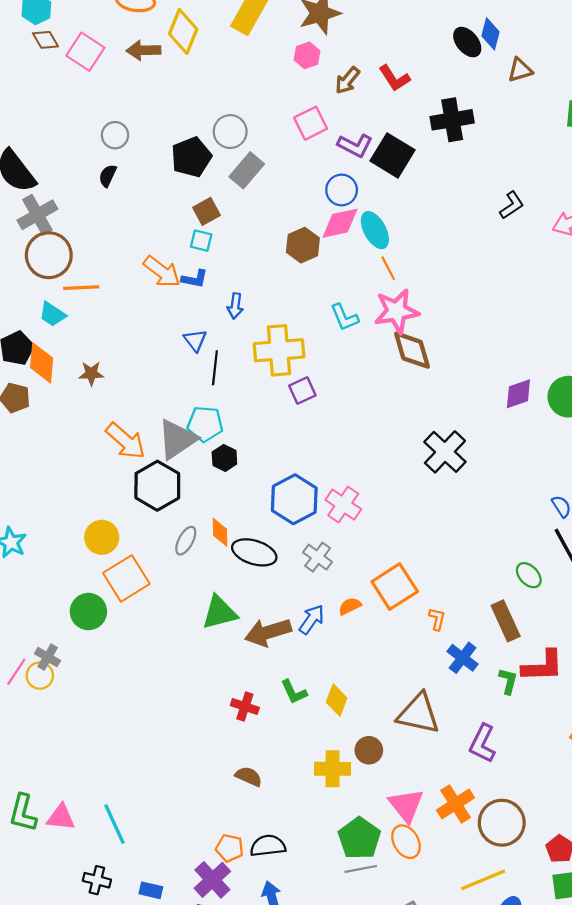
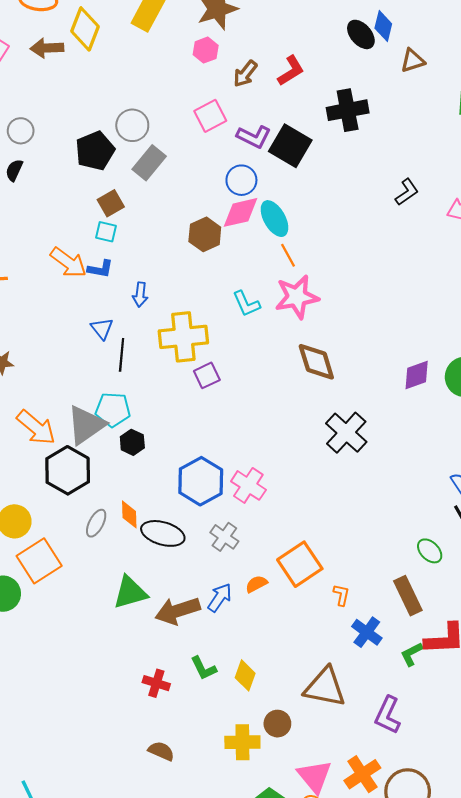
red L-shape: (394, 78) -> (291, 71), turned -88
brown diamond: (412, 350) -> (316, 362), moved
green L-shape: (508, 681) -> (412, 654), turned -130

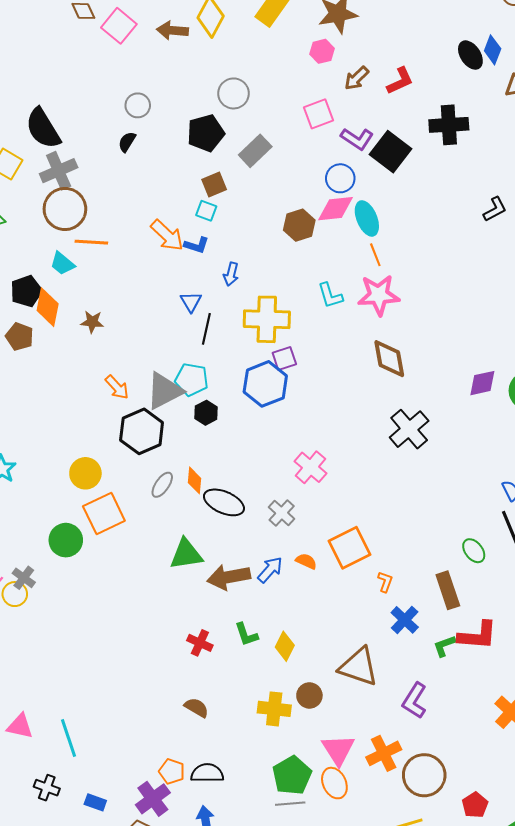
gray circle: (132, 125) -> (234, 93), moved
orange arrow: (36, 427) -> (117, 387), size x0.7
blue hexagon: (201, 481) -> (265, 384), moved
orange semicircle: (256, 584) -> (306, 561), turned 45

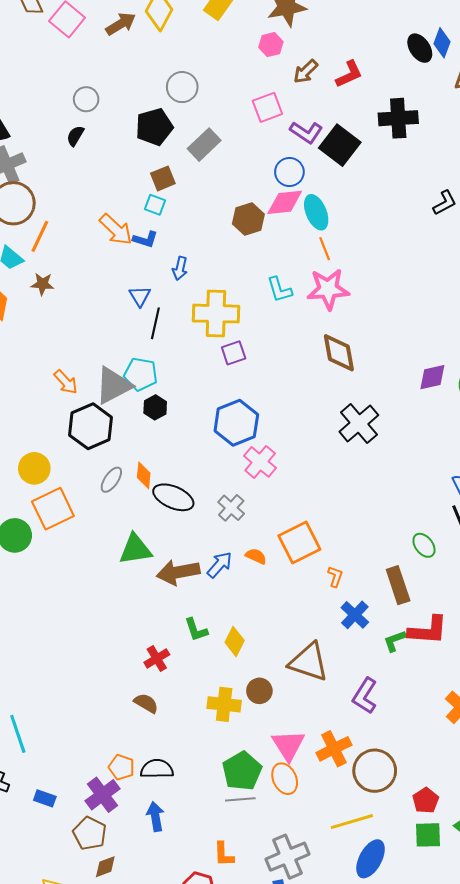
brown arrow: (172, 30) -> (121, 24), turned 144
orange line: (91, 242) -> (40, 236), turned -68
brown star: (92, 322) -> (42, 284), moved
blue hexagon: (265, 384) -> (236, 423), moved
red cross: (200, 643) -> (157, 659), moved, turned 35

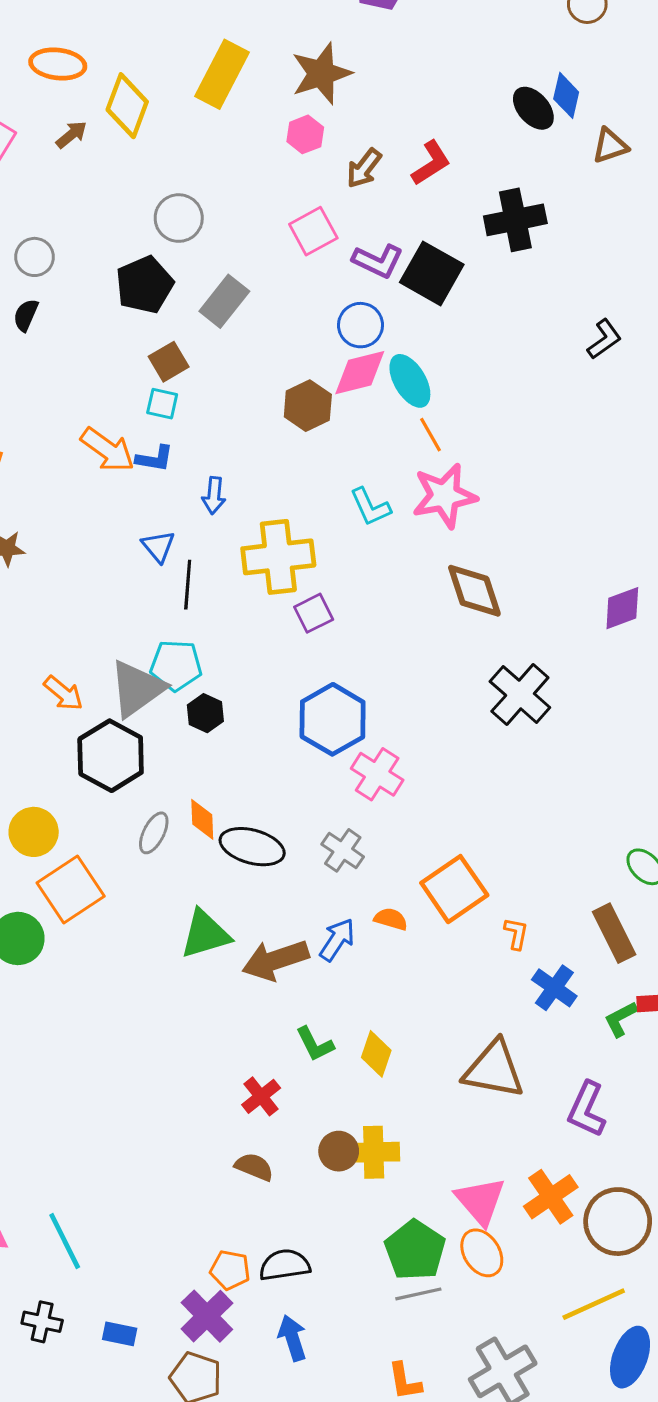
brown arrow: (121, 24) -> (71, 135), size x0.7
brown circle: (259, 691) -> (339, 1151), moved

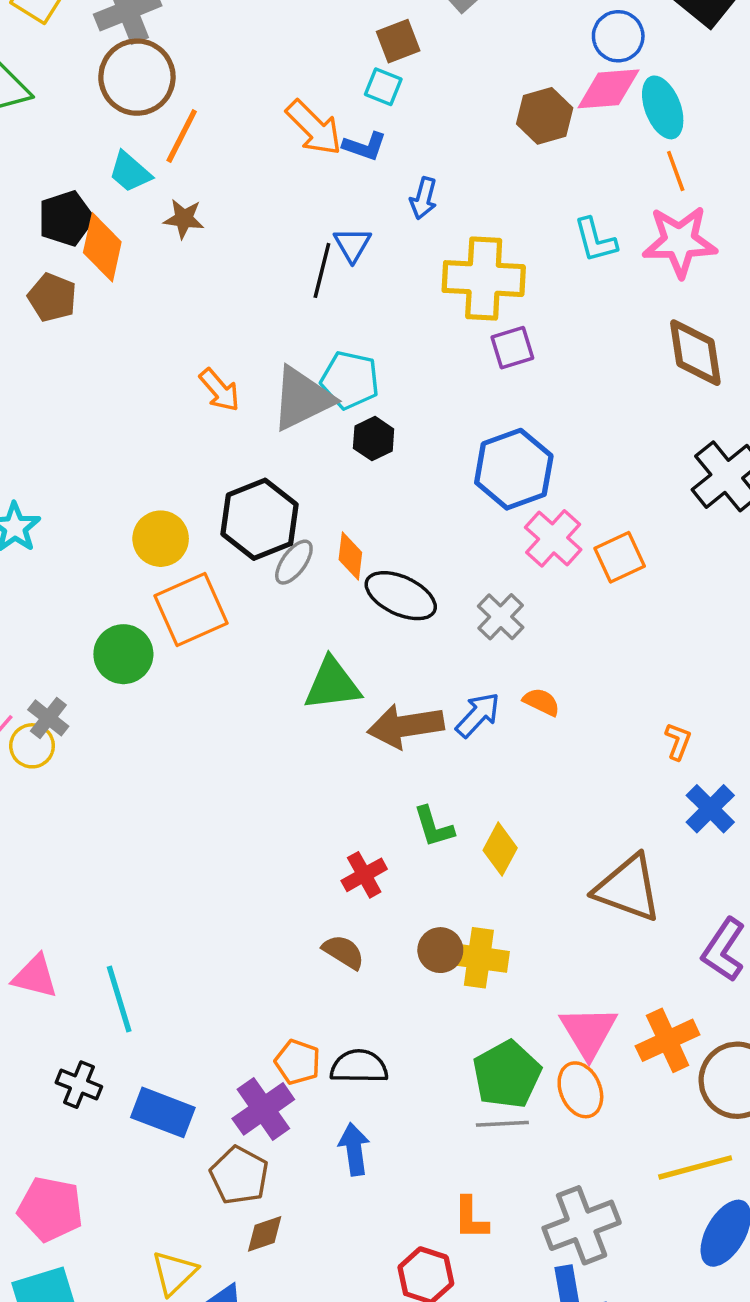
black line: (188, 585) -> (322, 270), moved
black hexagon: (111, 756) -> (260, 519), moved
orange square: (454, 889) -> (620, 557), moved, size x0.7
blue rectangle: (120, 1334) -> (163, 1112), size x1.6

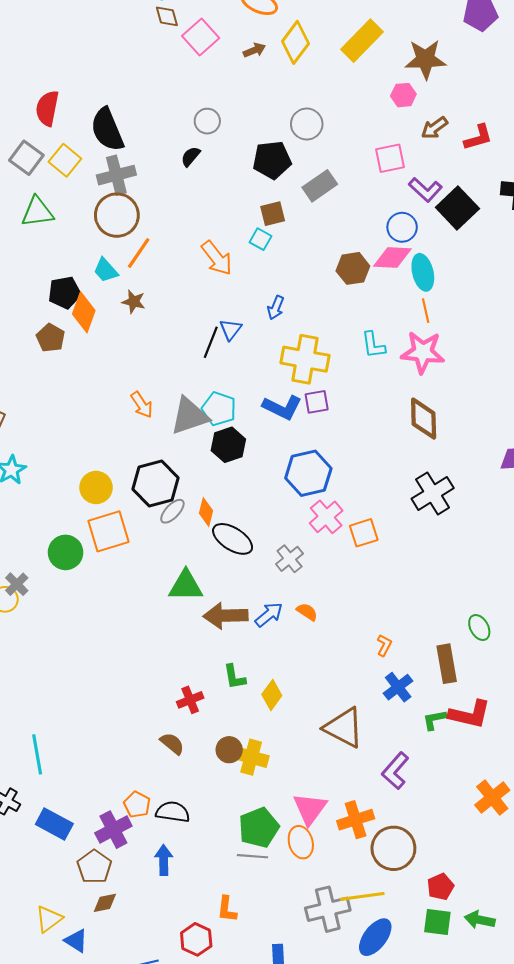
blue L-shape: (365, 146) -> (282, 407), moved, size x1.5
black hexagon: (374, 439) -> (228, 445), size x1.4
gray cross: (582, 1225) -> (328, 909), moved

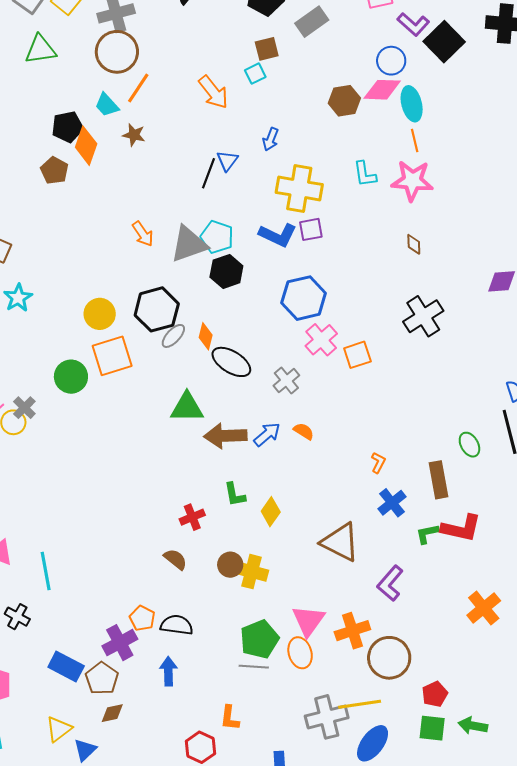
cyan square: (260, 239) -> (255, 74), turned 35
brown diamond: (424, 419) -> (414, 244), size x0.5
blue rectangle: (54, 824) -> (66, 667), moved
blue triangle: (76, 941) -> (85, 750), turned 45

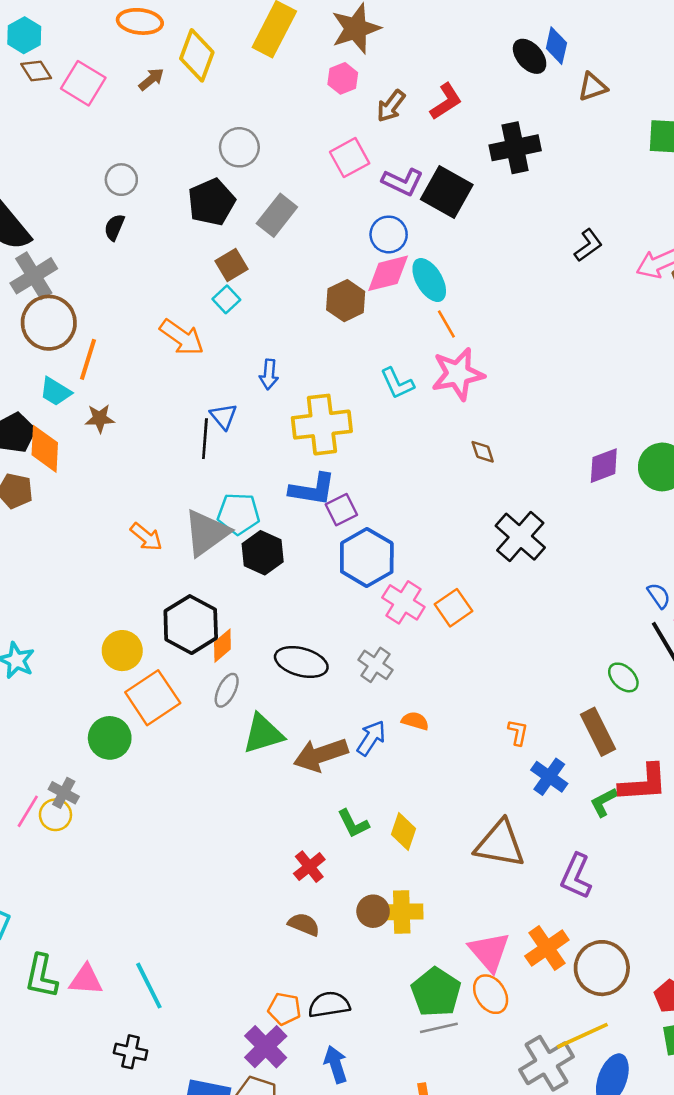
purple square: (311, 229) -> (341, 510), moved
gray ellipse: (173, 336) -> (227, 690), moved
orange diamond: (206, 336) -> (222, 646), moved, turned 52

